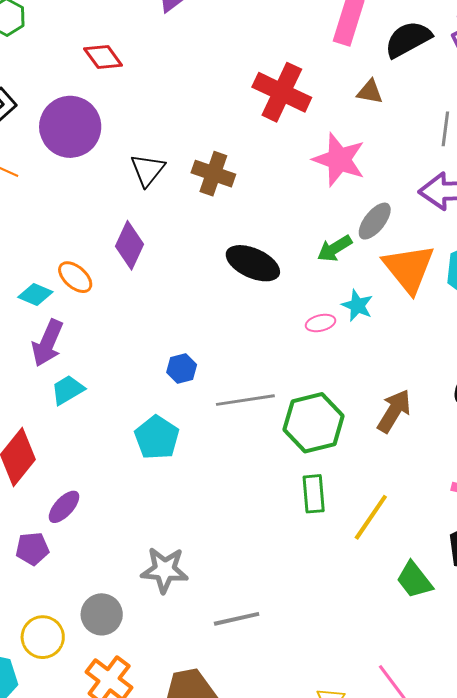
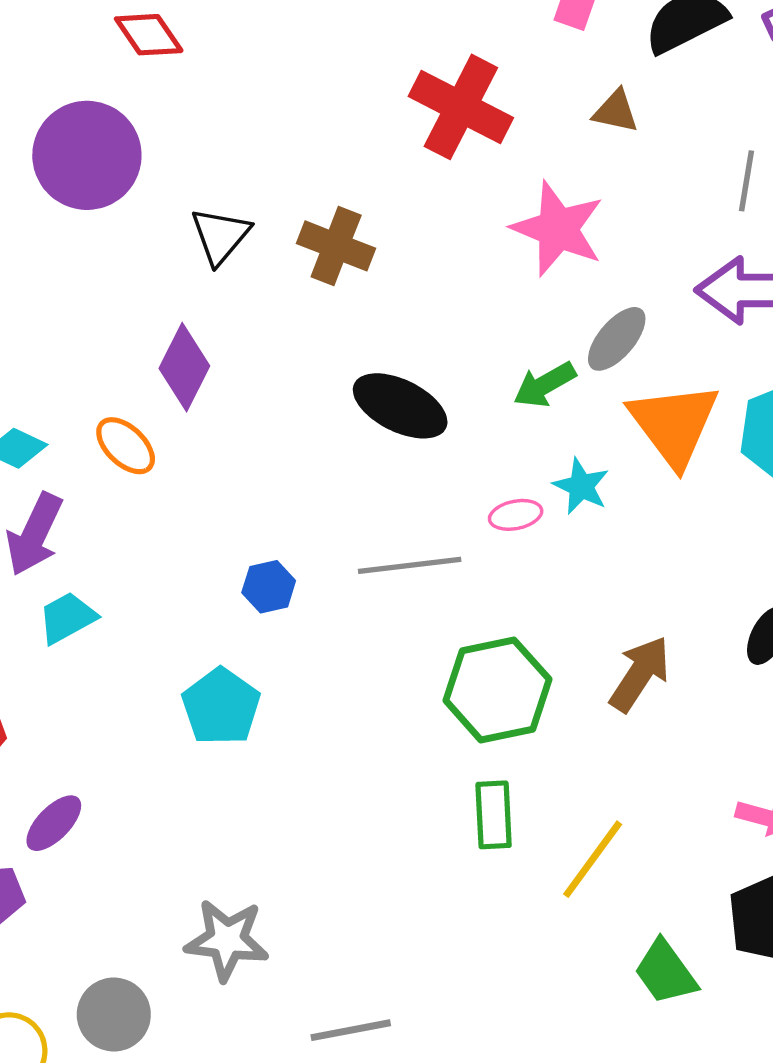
orange ellipse: (75, 277) -> (126, 446), moved
gray line: (245, 400) -> (410, 565), moved

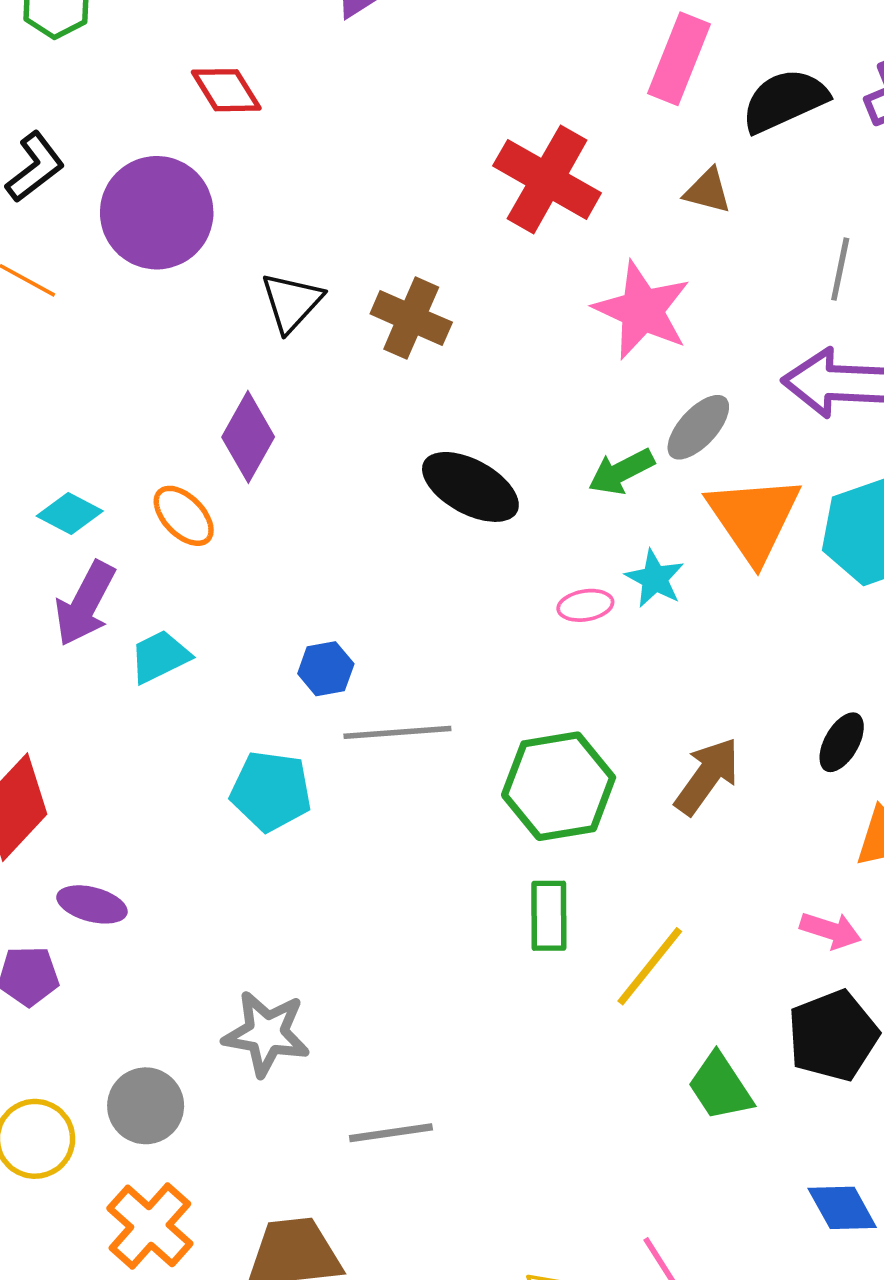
gray line: (410, 565) -> (397, 732), moved
cyan trapezoid: (67, 618) -> (160, 657), moved
cyan pentagon: (221, 707) -> (271, 791), turned -30
purple ellipse: (54, 823) -> (92, 904), turned 58

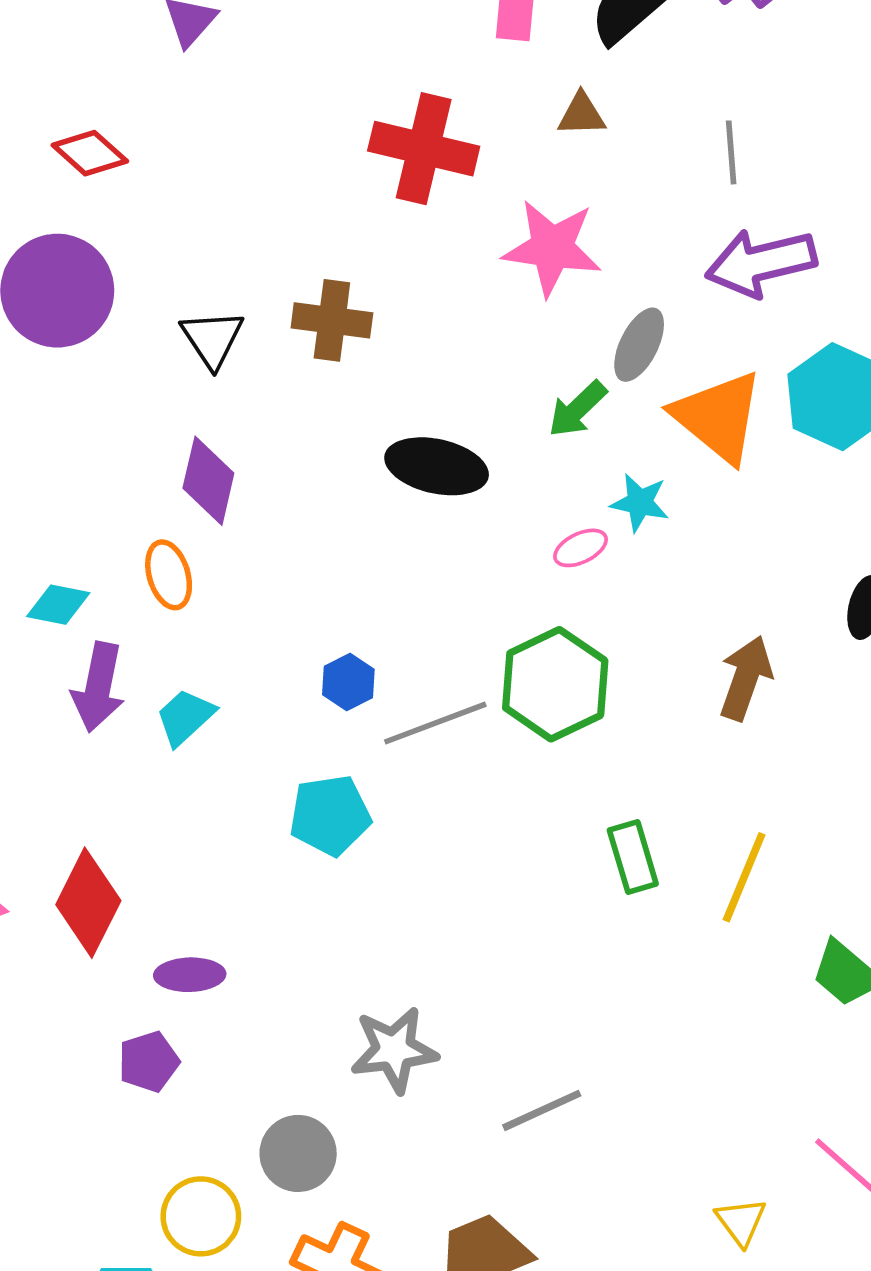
orange ellipse: (184, 516) -> (169, 575), turned 44
green hexagon: (559, 786) -> (555, 684), moved

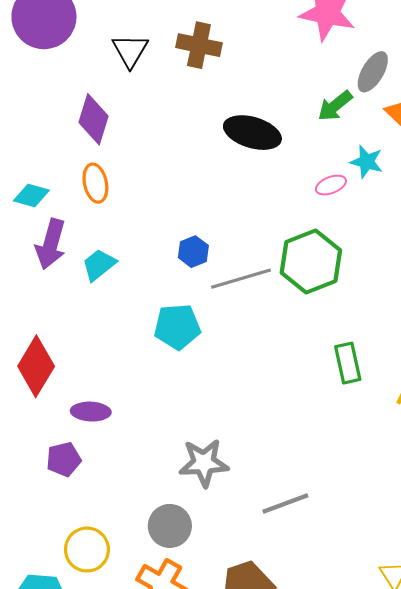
purple diamond: (208, 481) -> (94, 119), moved
gray circle: (298, 1153) -> (170, 526), moved

